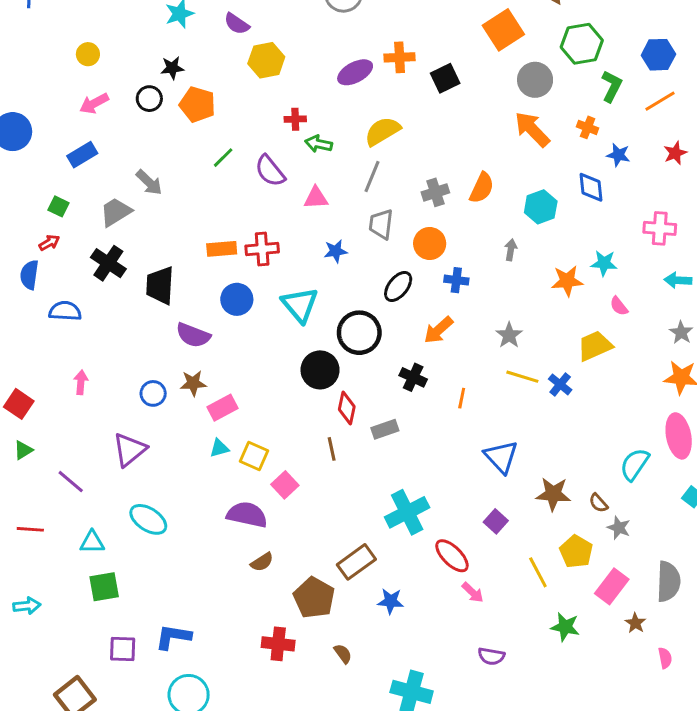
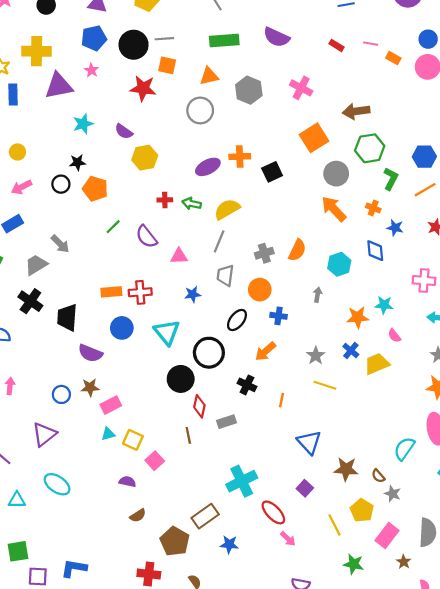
green arrow: (319, 144) -> (192, 204), moved
blue cross: (560, 384) -> (351, 351), moved
purple semicircle: (247, 515) -> (127, 482), size x0.6
green square: (104, 587) -> (18, 551), moved

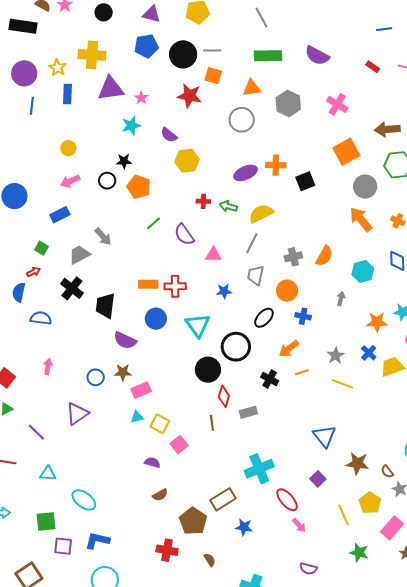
pink star: (91, 70) -> (141, 98), moved
orange line: (281, 400) -> (302, 372), moved, turned 56
cyan ellipse: (57, 484) -> (84, 500), moved

